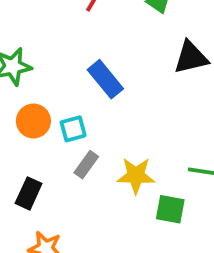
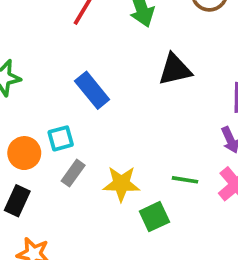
orange circle: (33, 121) -> (24, 153), moved
green square: (170, 209) -> (154, 217), turned -36

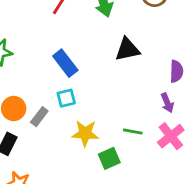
cyan square: (61, 138) -> (66, 98), moved
gray rectangle: (73, 173) -> (39, 117), moved

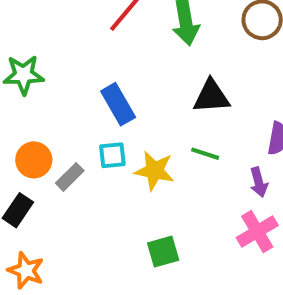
green line: (133, 132) -> (205, 154), moved
yellow star: (85, 133) -> (155, 171), moved

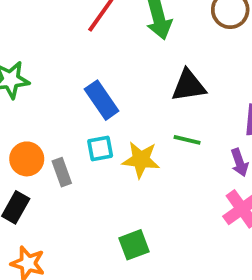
gray rectangle: (70, 177) -> (62, 172), turned -60
green square: (163, 252) -> (134, 245), moved

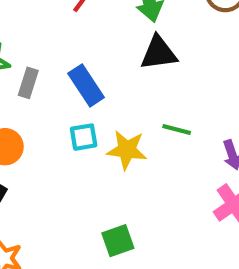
black triangle: (188, 86) -> (159, 53), moved
gray rectangle: (62, 172) -> (28, 83), moved, turned 36

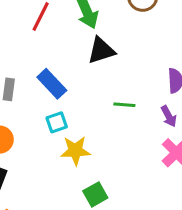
yellow star: (127, 150) -> (75, 151), moved

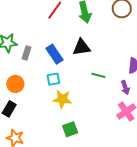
black triangle: (101, 50) -> (82, 47), moved

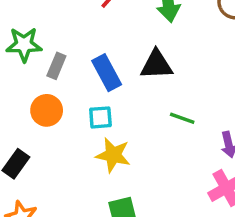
orange circle: (15, 84) -> (47, 110), moved

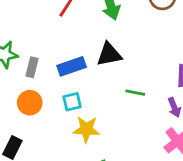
blue rectangle: (107, 73) -> (72, 66), turned -72

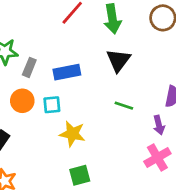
black triangle: (109, 54) -> (118, 60), moved, turned -50
cyan square: (72, 102) -> (52, 105), moved

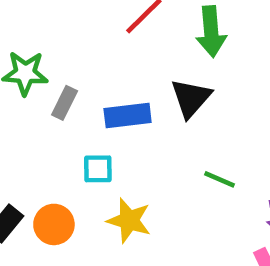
black triangle: (118, 60) -> (191, 98), moved
orange circle: (22, 101) -> (54, 224), moved

